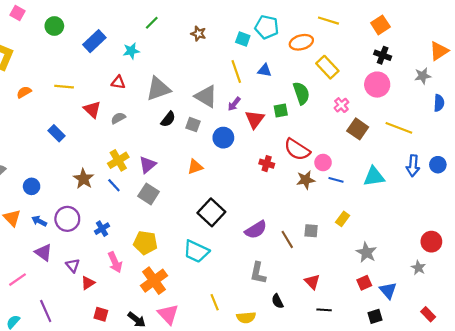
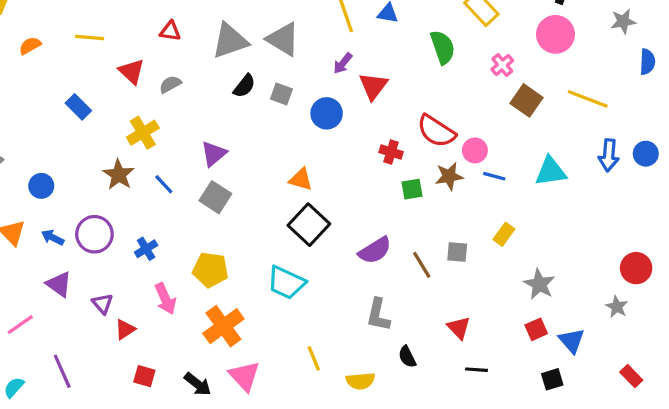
gray triangle: (206, 96) -> (283, 39), moved
green square: (281, 111) -> (412, 189), moved
yellow cross: (118, 160) -> (143, 133), moved
orange triangle: (195, 167) -> (301, 179), moved, turned 35

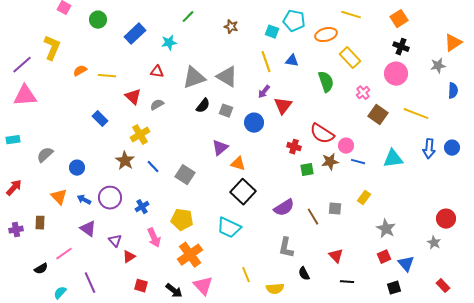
orange semicircle: (30, 46) -> (80, 71), moved
purple triangle: (214, 154) -> (220, 148), moved

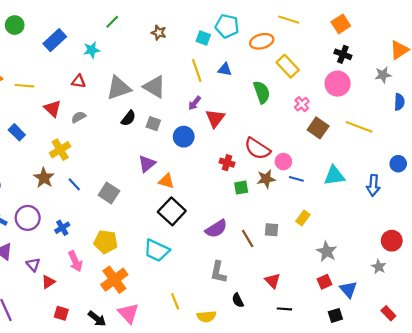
blue arrow: (429, 149) -> (373, 185), moved

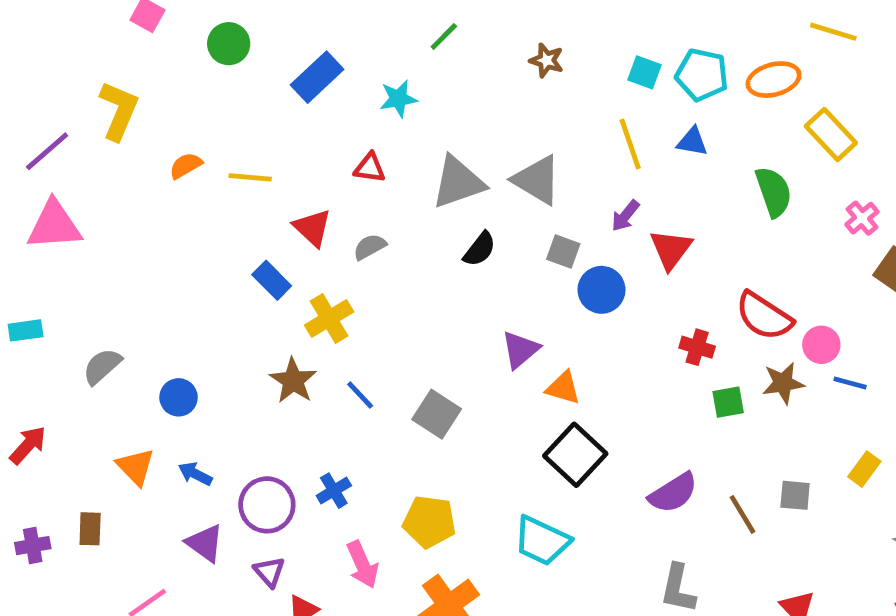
cyan pentagon: (227, 26) -> (702, 75), moved
gray square: (153, 124) -> (563, 252), moved
blue rectangle: (17, 132) -> (272, 280), moved
purple circle: (28, 218) -> (267, 505), moved

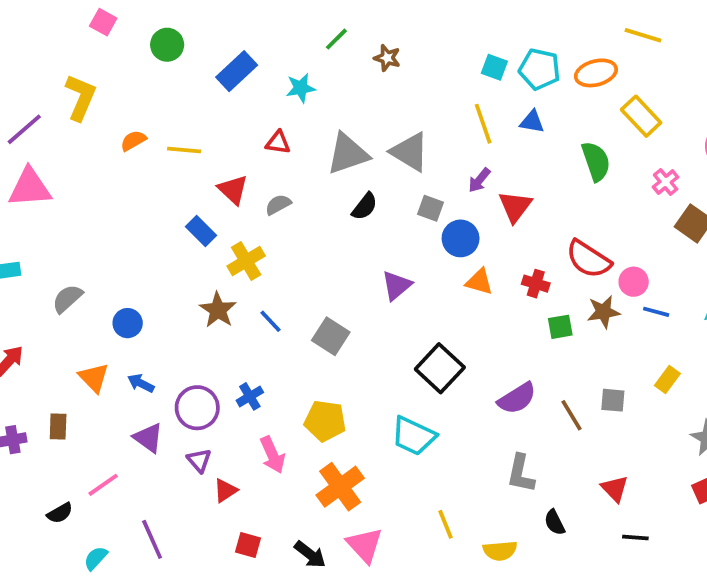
brown star: (547, 60) -> (387, 58), moved
orange triangle: (563, 388) -> (479, 282), moved

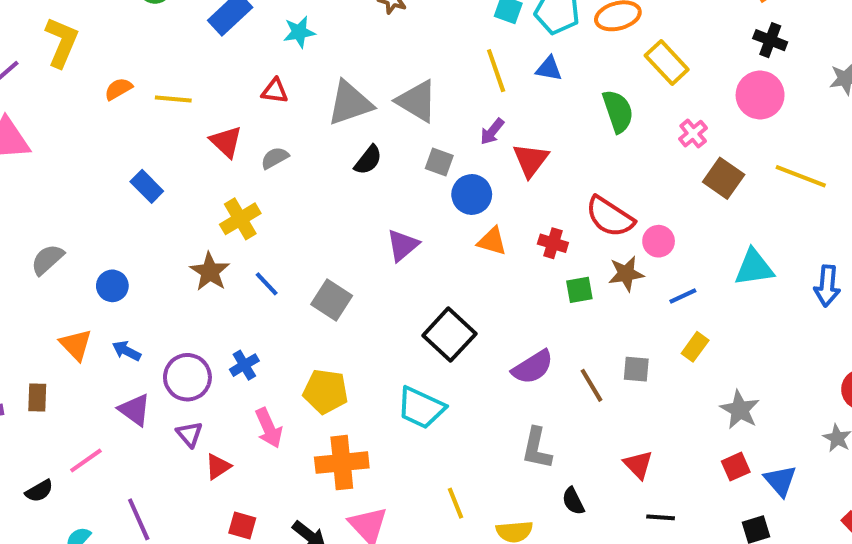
blue rectangle: (201, 231) -> (147, 186), moved
blue line: (656, 312) -> (683, 296), moved, turned -40
orange cross: (340, 487) -> (342, 463), turned 30

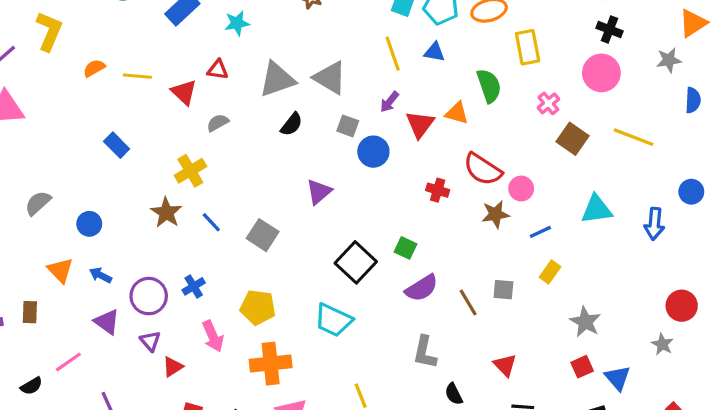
yellow rectangle: (667, 63) -> (528, 47), turned 32
red triangle: (226, 142) -> (184, 92), moved
orange triangle: (492, 241) -> (457, 113), moved
green square: (579, 290) -> (406, 248), moved, turned 35

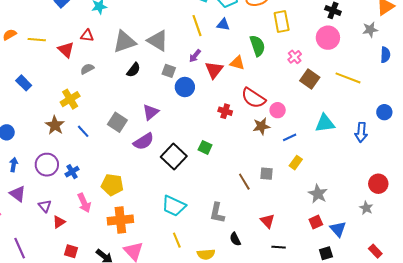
gray square: (263, 235) -> (117, 122), moved
blue arrow: (100, 275) -> (14, 165), turned 72
purple semicircle: (422, 288) -> (144, 141), moved
purple circle: (149, 296) -> (47, 165), moved
cyan trapezoid: (333, 320) -> (174, 206), moved

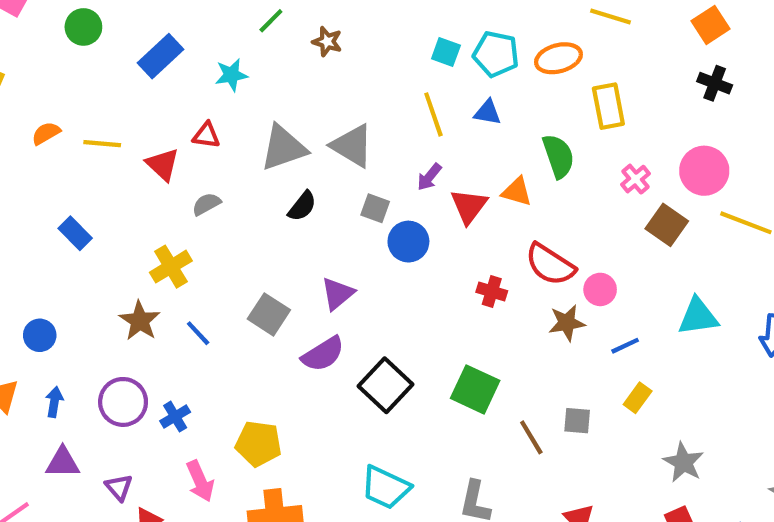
pink circle: (328, 38) -> (704, 171), moved
green square: (205, 147) -> (475, 389), moved, size x1.6
purple triangle: (18, 194) -> (63, 462), turned -36

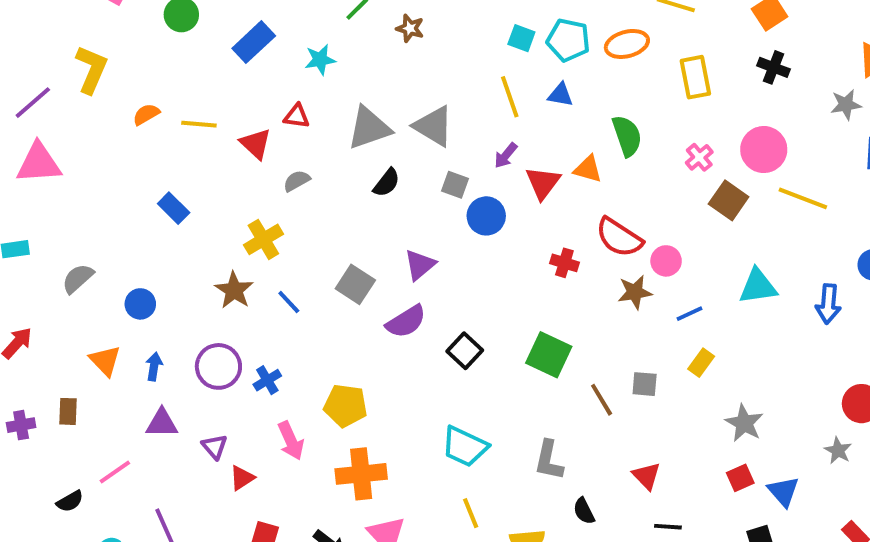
yellow rectangle: (608, 106) -> (695, 77), moved
black square: (386, 385) -> (465, 351), size x0.7

